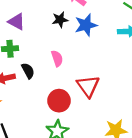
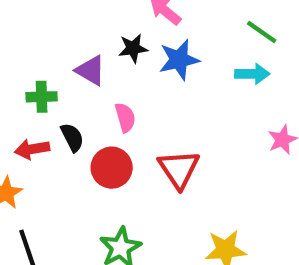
purple triangle: (17, 22) -> (91, 70), moved
red circle: (59, 101) -> (112, 168), moved

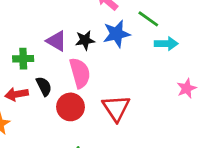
green line: (262, 32) -> (148, 19), moved
black star: (133, 48) -> (85, 40), moved
pink semicircle: (125, 117) -> (80, 73), size x1.5

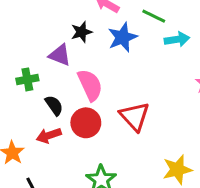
black star: (85, 40) -> (81, 32), moved
red arrow: (17, 94) -> (49, 136), moved

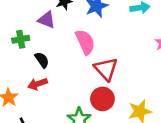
pink semicircle: (90, 85) -> (85, 42), moved
red circle: (86, 123) -> (102, 99), moved

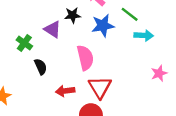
green cross: (21, 39) -> (24, 43), turned 35
red arrow: (38, 84) -> (65, 91), moved

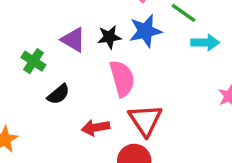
black star: (73, 15) -> (109, 37), moved
black semicircle: (41, 67) -> (58, 94), turned 77

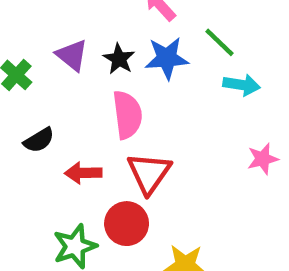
black star: (109, 37) -> (119, 59), turned 30
black semicircle: (58, 94) -> (39, 140), moved

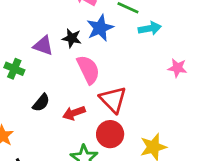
pink star: (263, 159) -> (177, 68), turned -30

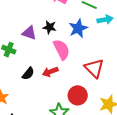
blue star: (100, 28) -> (78, 28), moved
red triangle: (113, 100) -> (94, 68), moved
red arrow: (74, 113) -> (50, 72), moved

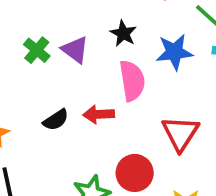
purple triangle: (29, 33) -> (75, 50), moved
black semicircle: (28, 74) -> (56, 120), moved

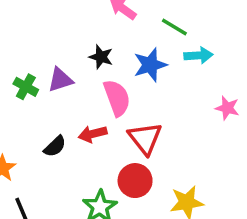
purple triangle: (75, 50) -> (60, 80), turned -44
red triangle: (180, 133) -> (145, 138), moved

